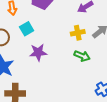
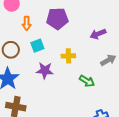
yellow cross: (78, 33) -> (68, 56), moved

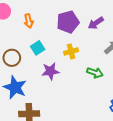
purple pentagon: (57, 19) -> (68, 22), moved
orange arrow: (27, 23) -> (29, 21), moved

